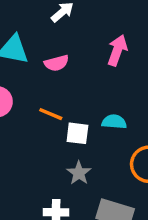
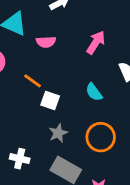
cyan semicircle: (114, 122) -> (94, 92), moved, turned -144
gray star: (79, 173) -> (58, 133), moved

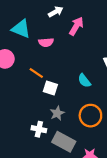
pink arrow: (96, 42) -> (76, 26), moved
white cross: (20, 159) -> (39, 129), moved

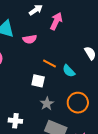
orange line: (36, 73) -> (50, 64), moved
white cross: (39, 129) -> (15, 121), moved

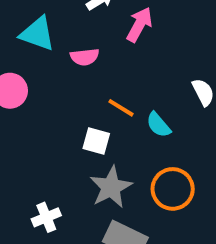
gray star: (47, 104) -> (111, 187), size x1.5
white cross: (15, 121) -> (46, 217), turned -32

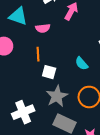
orange line: (121, 108) -> (38, 54), moved, turned 56
white cross: (46, 217) -> (23, 112), size x1.5

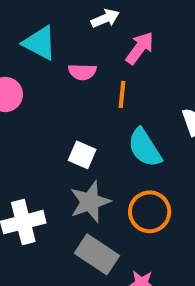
orange line: (38, 54) -> (122, 94), moved
cyan semicircle: (82, 63) -> (145, 148), size x1.5

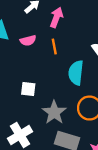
cyan semicircle: (145, 148) -> (76, 73), turned 55
white square: (82, 155) -> (28, 89), moved

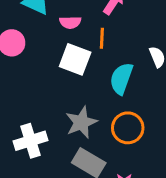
white square: (28, 89) -> (75, 59), moved, size x1.5

